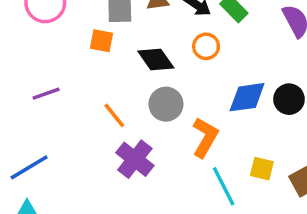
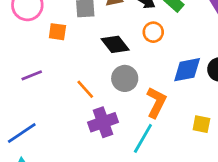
orange square: (101, 41) -> (57, 32), moved
purple cross: (135, 159) -> (103, 122), turned 36
cyan line: (224, 186) -> (143, 138), moved, turned 60

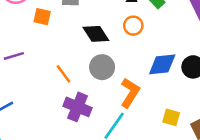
purple cross: (103, 122) -> (78, 107), turned 36

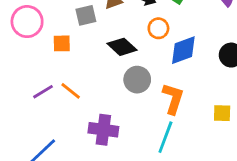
blue diamond: (162, 64) -> (183, 50), moved
orange line: (63, 74) -> (71, 91), moved
purple cross: (78, 107) -> (103, 130), moved

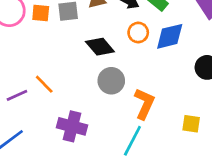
orange square: (62, 43) -> (41, 13), moved
blue diamond: (183, 50) -> (170, 36), moved
purple line: (43, 92) -> (17, 95), moved

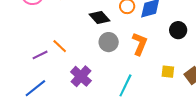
orange L-shape: (144, 104) -> (140, 44), moved
purple cross: (72, 126) -> (81, 76), turned 30

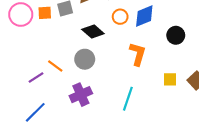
gray circle: (109, 42) -> (85, 59), moved
purple cross: (81, 76) -> (81, 95), turned 30

